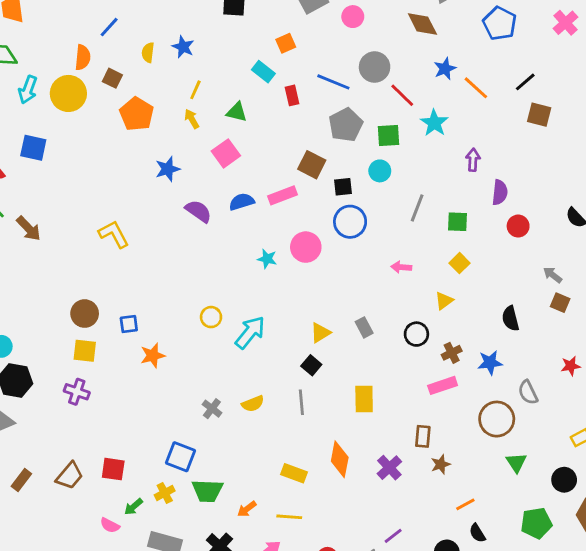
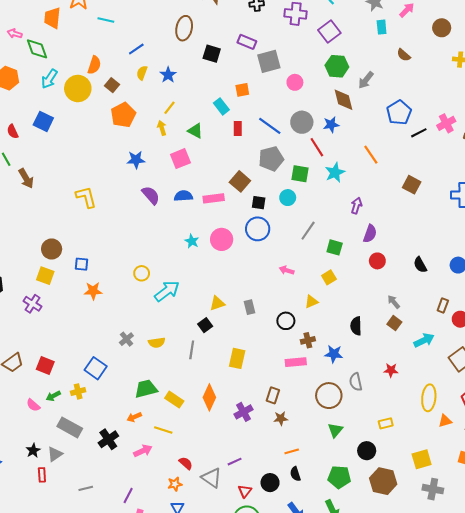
blue line: (109, 27) -> (136, 49), moved
blue star: (445, 69) -> (331, 125), moved
black line: (525, 82) -> (419, 133), moved
green trapezoid: (207, 491) -> (146, 389), moved, turned 150

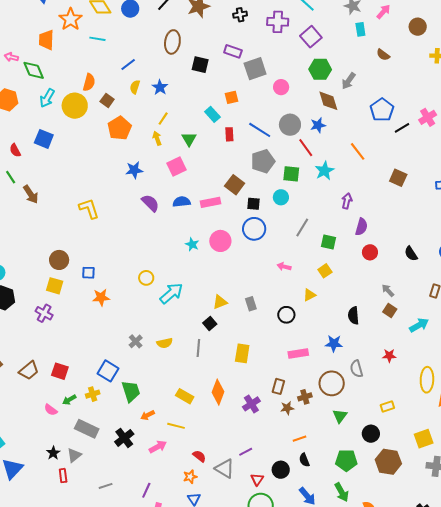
green triangle: (195, 131) -> (189, 139), turned 35
brown cross: (308, 340) -> (305, 397), moved
green trapezoid: (146, 389) -> (131, 391), moved, turned 90

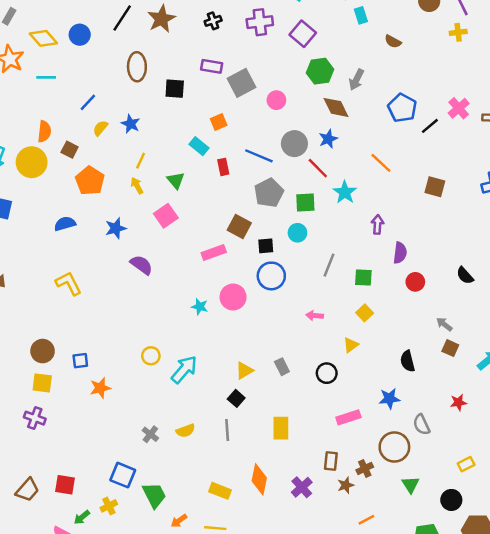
yellow semicircle: (135, 87) -> (100, 128), turned 32
blue semicircle: (182, 202) -> (65, 224), moved

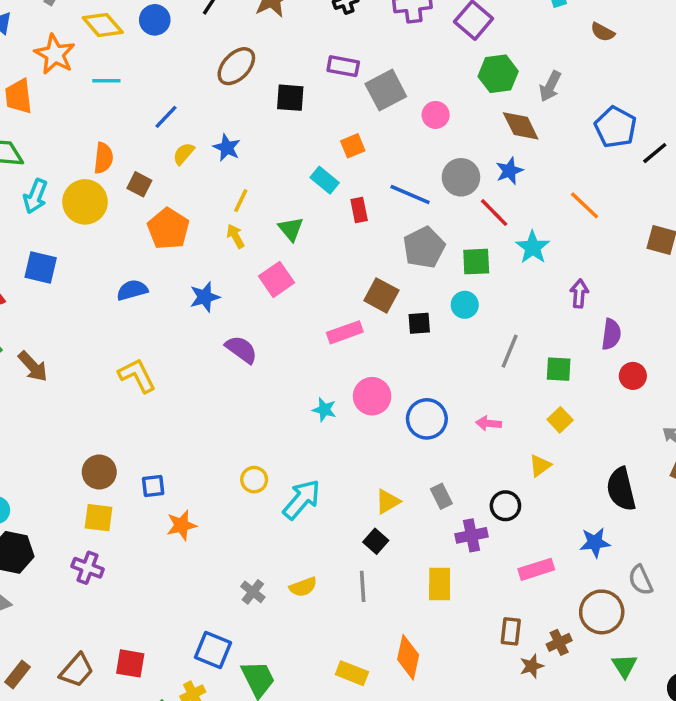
brown ellipse: (137, 67) -> (236, 66), turned 44
blue circle: (271, 276) -> (427, 419), moved
black semicircle: (408, 361) -> (621, 489), size x1.4
purple cross: (302, 487) -> (472, 535), moved, turned 30

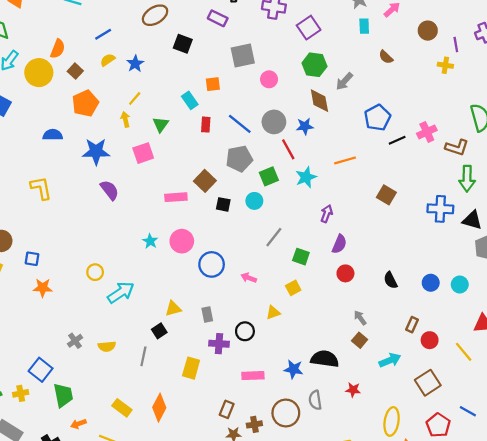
purple rectangle: (343, 66) -> (218, 18), moved
orange line: (585, 205) -> (345, 160), turned -75
green square: (476, 262) -> (269, 176), turned -36
blue star: (205, 297) -> (96, 152), size x1.4
black semicircle: (621, 489) -> (325, 359), moved, turned 96

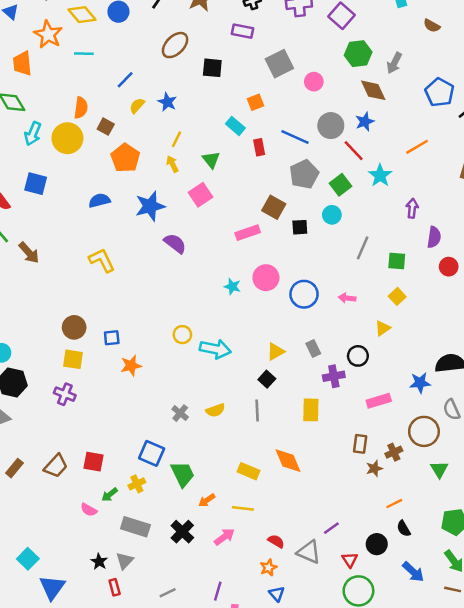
cyan arrow: (121, 292) -> (215, 349), turned 60
orange diamond: (159, 408) -> (288, 461), turned -36

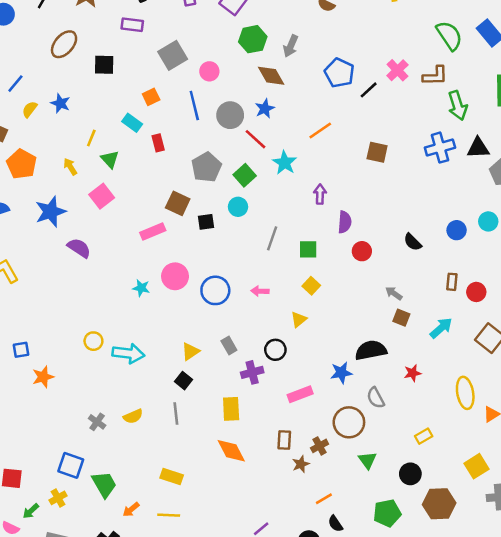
blue line: (295, 137) -> (194, 105), moved, turned 56
yellow line: (176, 139) -> (91, 138), moved
orange diamond: (288, 461) -> (231, 451), moved

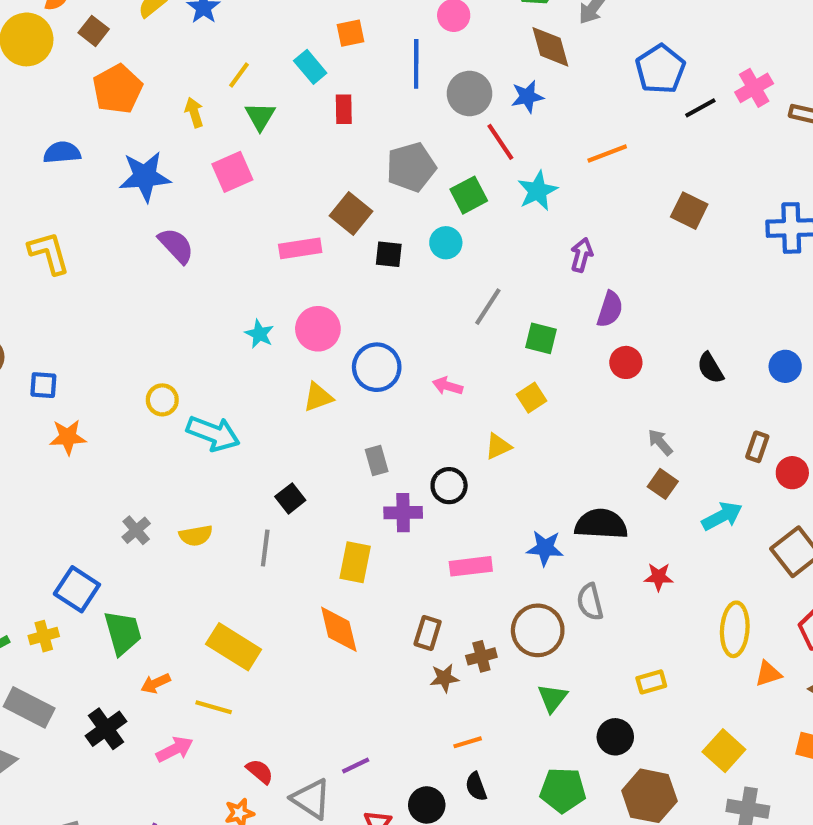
yellow triangle: (190, 351) -> (318, 397), moved
yellow square: (477, 466) -> (724, 751), turned -30
yellow rectangle: (172, 476) -> (234, 647), size x1.4

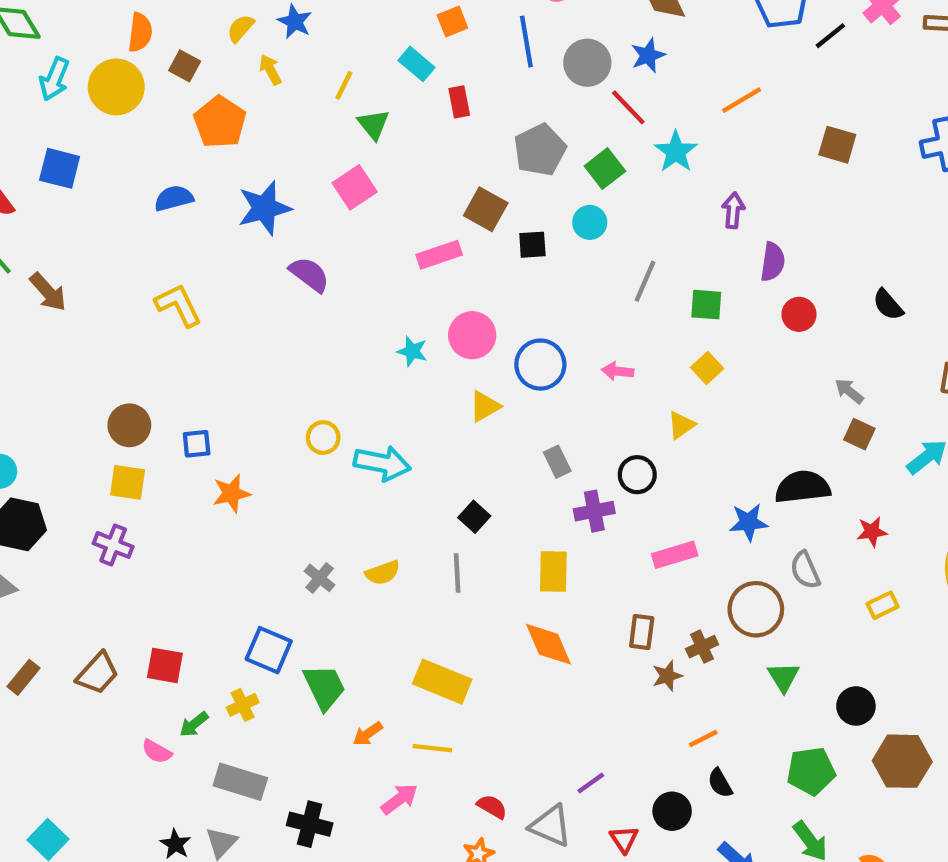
yellow arrow: (194, 112) -> (270, 70), moved
yellow rectangle: (651, 682) -> (883, 605), moved
black cross: (106, 729) -> (310, 824), moved, turned -30

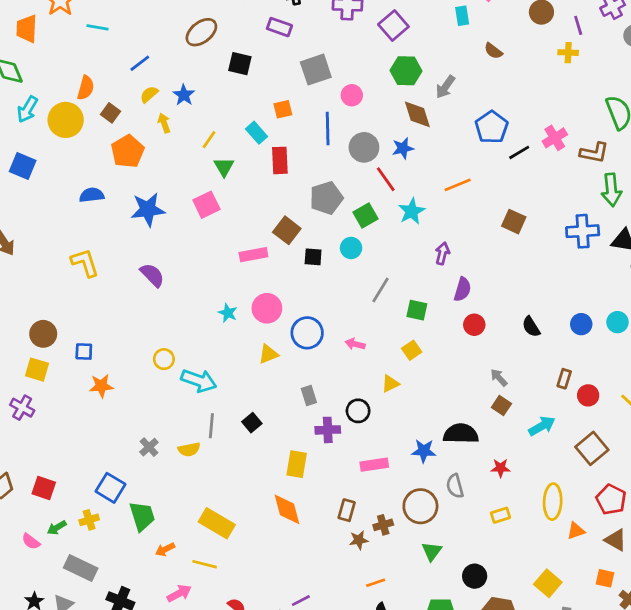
red rectangle: (459, 102) -> (280, 160), size x1.4
purple semicircle: (309, 274) -> (152, 275), moved
gray line: (457, 573) -> (211, 426), moved

